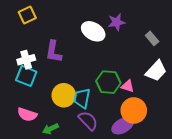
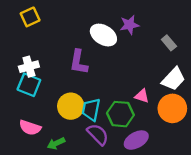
purple L-shape: (54, 52) -> (79, 62), moved
green hexagon: (108, 82) -> (120, 114), moved
orange circle: (134, 110) -> (172, 108), moved

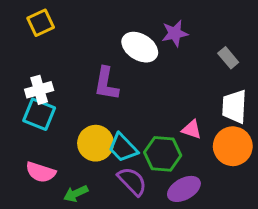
white trapezoid: (173, 79) -> (234, 107), turned 140
cyan trapezoid: (91, 110) -> (123, 148), turned -55

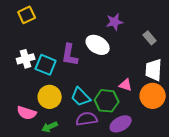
white ellipse: (140, 47) -> (98, 45), moved
cyan square: (39, 114) -> (46, 65), moved
yellow circle: (96, 143) -> (50, 97), moved
purple semicircle: (132, 181) -> (87, 119), turned -55

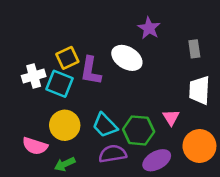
yellow square: (27, 15) -> (67, 58), moved
purple star: (115, 22) -> (149, 28), turned -30
gray rectangle: (150, 38) -> (194, 49), turned 32
pink triangle: (126, 85) -> (171, 117), moved, turned 40
orange circle: (153, 96) -> (199, 146), moved

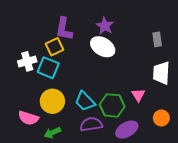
purple star: (149, 28) -> (105, 26), moved
purple L-shape: (91, 71) -> (64, 29), moved
orange circle: (199, 146) -> (161, 118), size x0.6

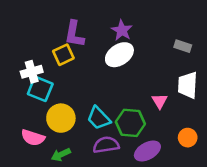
gray rectangle: (157, 39) -> (183, 46), turned -64
white ellipse: (103, 47) -> (119, 55), turned -65
cyan square: (48, 68) -> (40, 89), moved
pink triangle: (138, 95) -> (160, 101), moved

